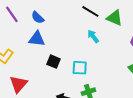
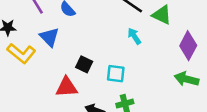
blue triangle: (37, 39) -> (49, 37), moved, turned 36
red triangle: (19, 84) -> (67, 87), moved, turned 42

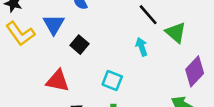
black square: (84, 64) -> (80, 45), moved

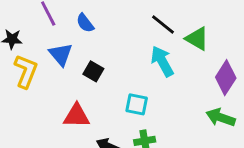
yellow L-shape: (20, 34) -> (26, 71), turned -112
cyan arrow: (142, 47) -> (162, 61), size x1.5

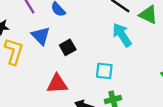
black square: (93, 71) -> (68, 47), turned 35

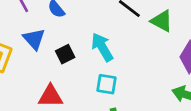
cyan arrow: (122, 35) -> (102, 47), moved

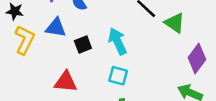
blue triangle: (34, 39) -> (56, 28), turned -45

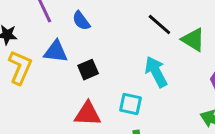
cyan arrow: (118, 41) -> (156, 72), moved
red triangle: (66, 82) -> (88, 114), moved

